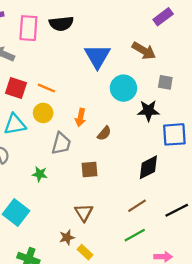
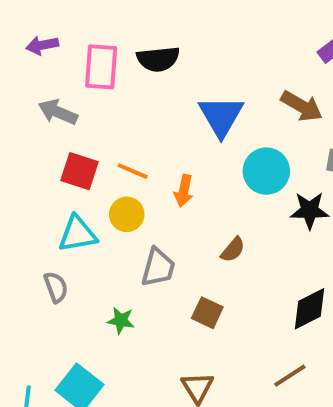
orange arrow: (80, 117) -> (184, 191), moved
brown square: (90, 170) -> (207, 313), turned 30

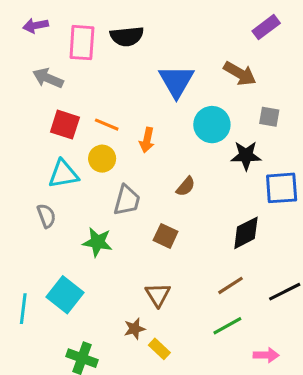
green star: (121, 321) -> (97, 242), size x1.4

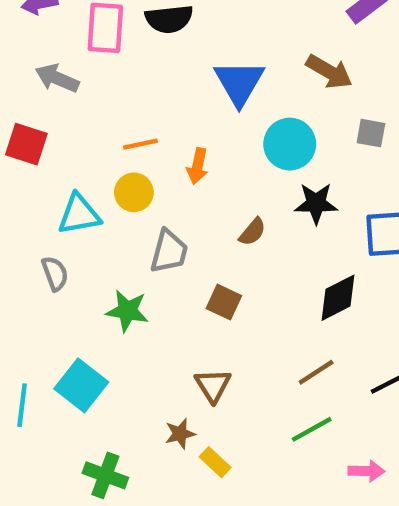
red square: (65, 125) -> (26, 144), moved
orange line: (107, 125) -> (141, 144), turned -35
black star: (246, 155) -> (316, 203), moved

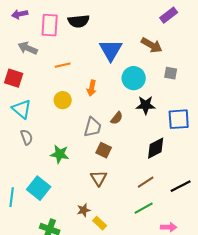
orange line: (141, 144) -> (63, 65), moved
cyan triangle: (79, 214) -> (22, 109), moved, turned 50
gray trapezoid: (169, 252) -> (93, 127), moved
brown triangle: (213, 385) -> (99, 178), moved

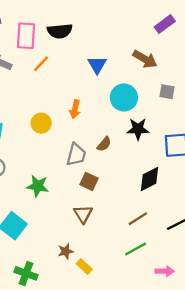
blue triangle: (111, 50) -> (97, 65), size x0.7
orange line: (63, 65) -> (41, 64), moved, turned -35

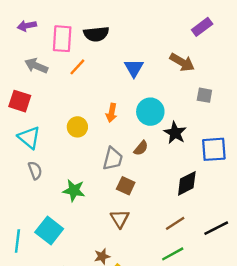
cyan circle: (124, 97) -> (150, 112), moved
black star: (138, 129) -> (175, 133), turned 30

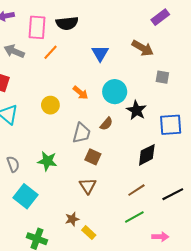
orange arrow: (112, 113) -> (80, 93), turned -63
gray semicircle: (35, 170) -> (13, 164), moved

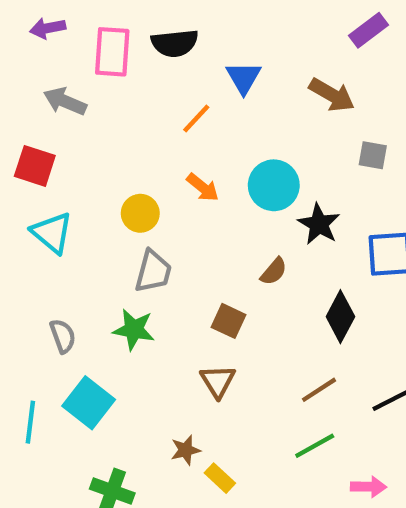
orange line: (50, 52) -> (196, 119), moved
blue triangle: (100, 53) -> (244, 78), moved
brown semicircle: (106, 124) -> (274, 271), moved
gray trapezoid: (82, 133) -> (153, 271), moved
black diamond: (147, 155) -> (340, 317), turned -35

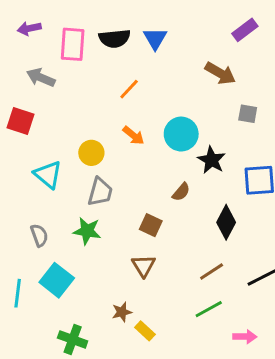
blue triangle: (244, 78) -> (155, 38), moved
cyan triangle: (52, 233) -> (48, 175), moved

